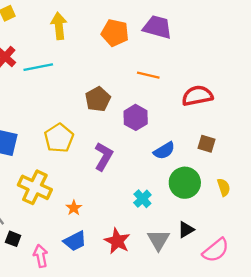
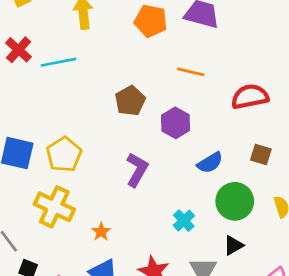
yellow pentagon: (59, 138) -> (64, 154), moved
black triangle: (186, 230) -> (233, 245), moved

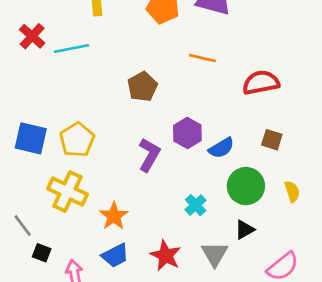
purple hexagon: (176, 123) -> (187, 133), moved
orange star: (101, 232) -> (114, 216), size x1.5

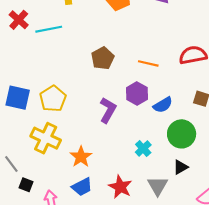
orange line: (202, 58) -> (148, 63), moved

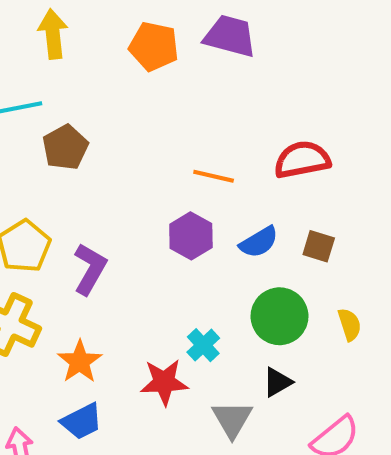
brown pentagon: (103, 58) -> (65, 147), moved
blue semicircle: (163, 105) -> (259, 242), moved
purple L-shape: (108, 110) -> (90, 269), moved
red star: (120, 187) -> (164, 382), moved, turned -30

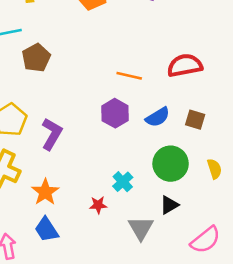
red star: (164, 382) -> (98, 205), size x0.6
blue trapezoid: (82, 421) -> (47, 230), turned 84

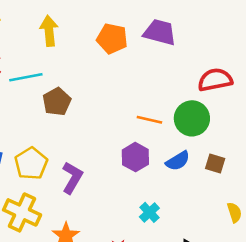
red semicircle: (185, 65) -> (215, 80), moved
green circle: (171, 164) -> (192, 118), moved
cyan cross: (123, 182) -> (149, 212), moved

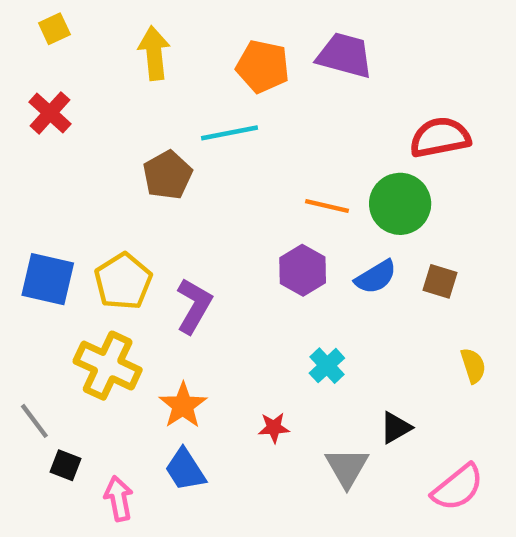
cyan line: (26, 77) -> (229, 133), moved

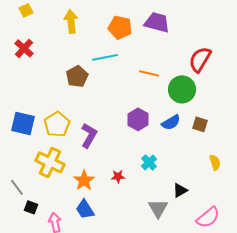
red semicircle: (440, 137) -> (200, 59), turned -48
orange line: (327, 206) -> (149, 73), moved
red star: (274, 428) -> (118, 176), moved

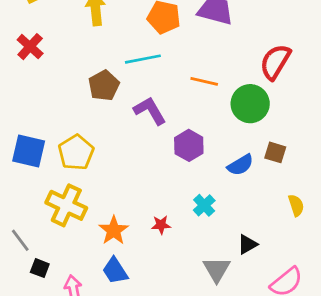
blue semicircle: (171, 122) -> (240, 165), moved
purple L-shape: (89, 135) -> (150, 111), moved, turned -60

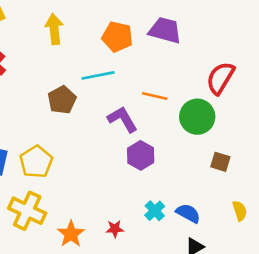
purple L-shape: (150, 111) -> (122, 119), moved
blue semicircle: (240, 165) -> (188, 213), moved, turned -120

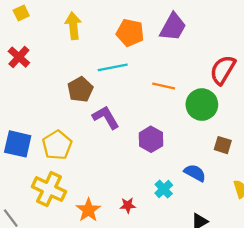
purple trapezoid: (165, 30) -> (173, 27), turned 104
purple L-shape: (122, 119) -> (106, 117), moved
blue semicircle: (188, 213) -> (195, 173), moved

